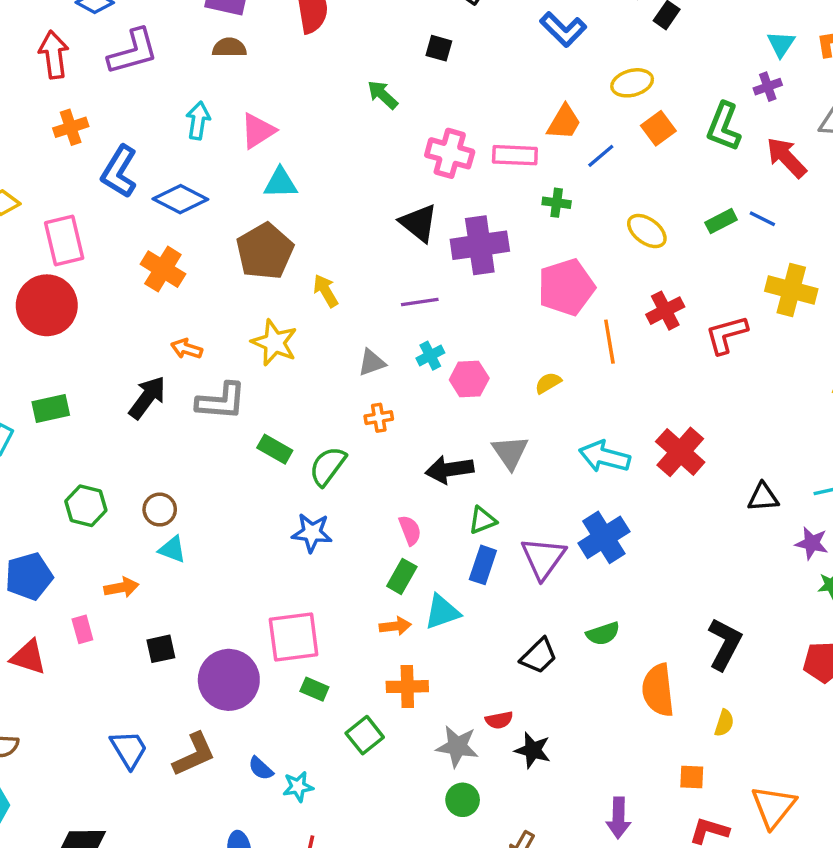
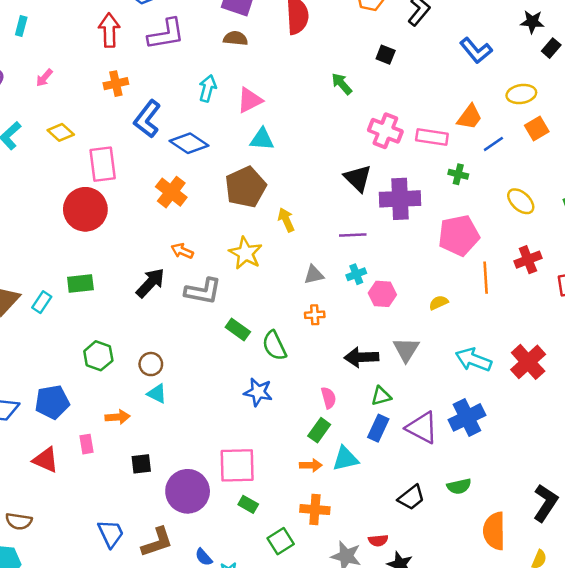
green semicircle: (328, 466) -> (274, 346), turned -68
purple triangle: (543, 558) -> (422, 428), turned -44

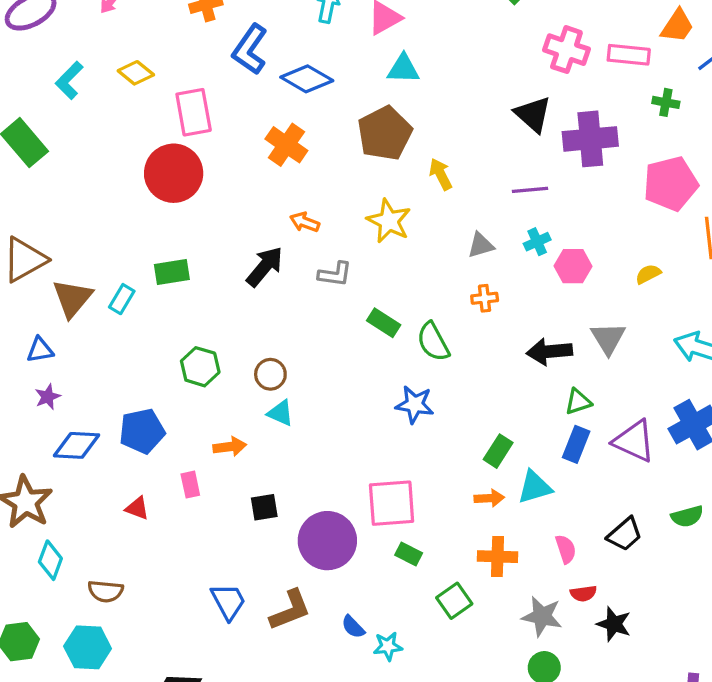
gray L-shape: (203, 291) -> (335, 274), size x0.7
pink semicircle: (329, 398) -> (566, 549), moved
red triangle: (46, 460) -> (137, 508), size x0.7

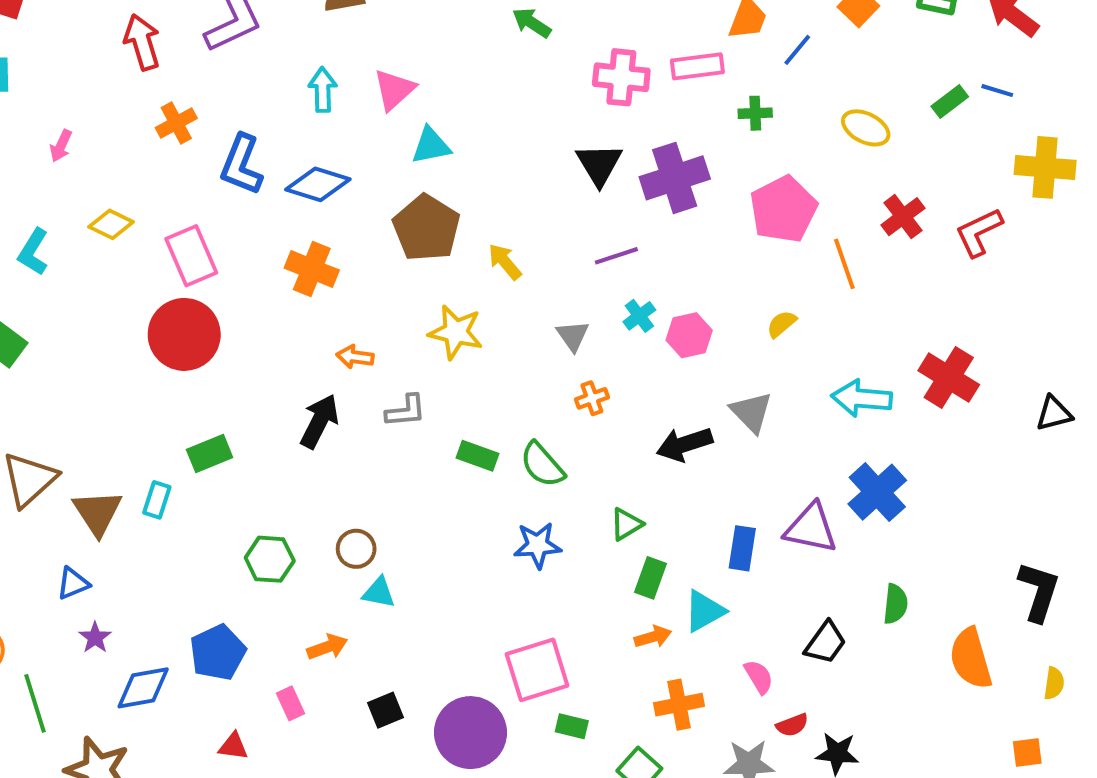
black triangle: (533, 114) -> (599, 164), turned 30
gray triangle: (481, 245) -> (573, 336), turned -36
green triangle: (578, 402) -> (626, 524), moved
green semicircle: (687, 516) -> (895, 604), turned -56

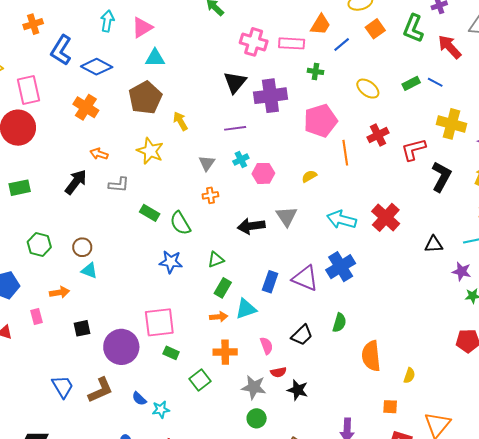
black L-shape: (1039, 591) -> (441, 177), moved

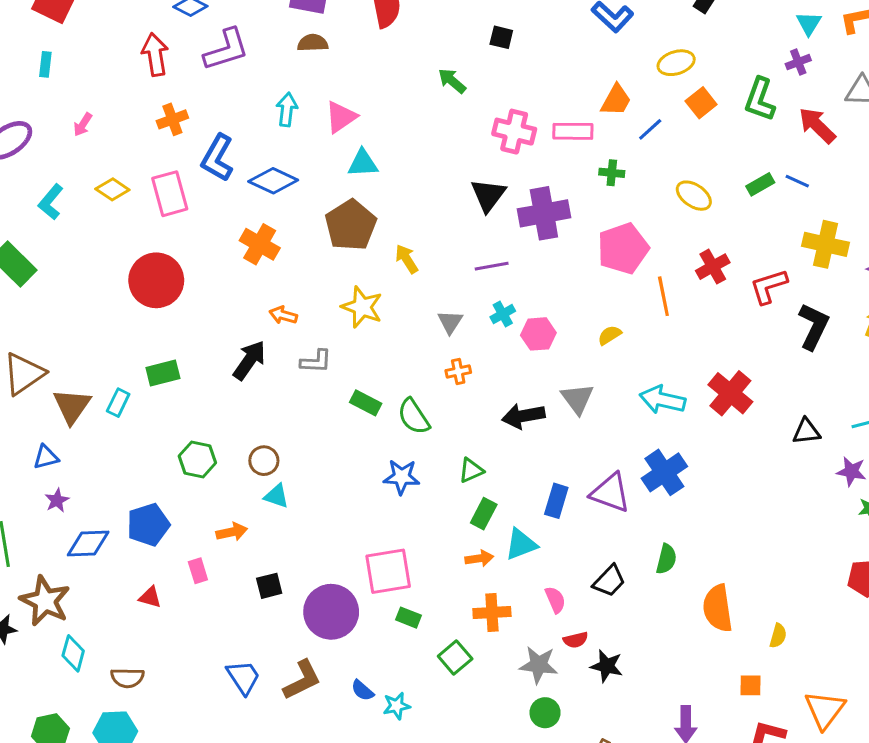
pink rectangle: (29, 90) -> (170, 194), moved

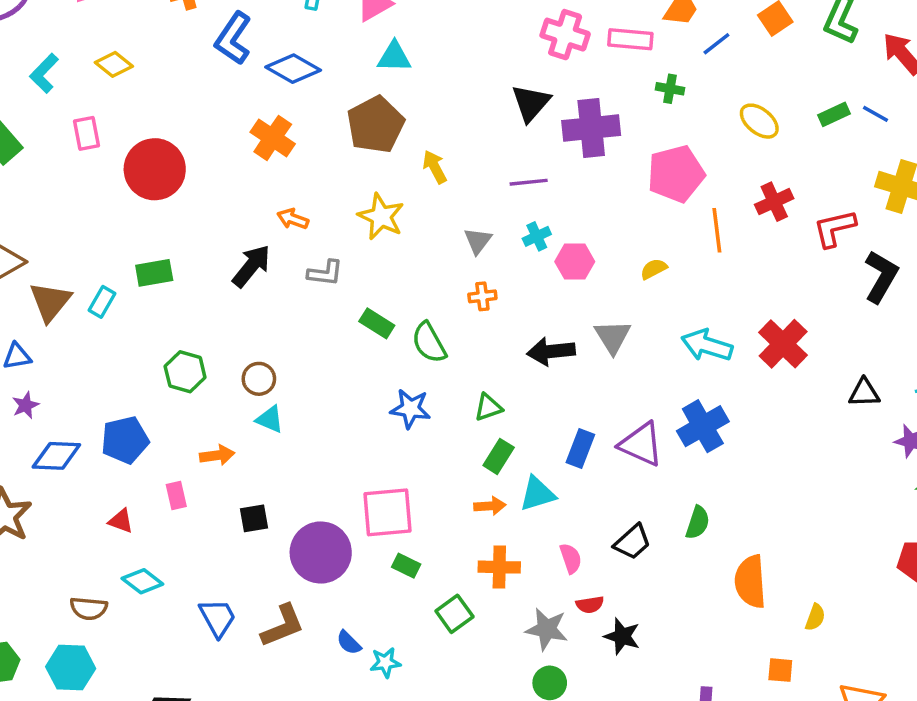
pink rectangle: (170, 194) -> (86, 133), moved, size x0.7
cyan diamond: (73, 653) -> (142, 581), moved, turned -72

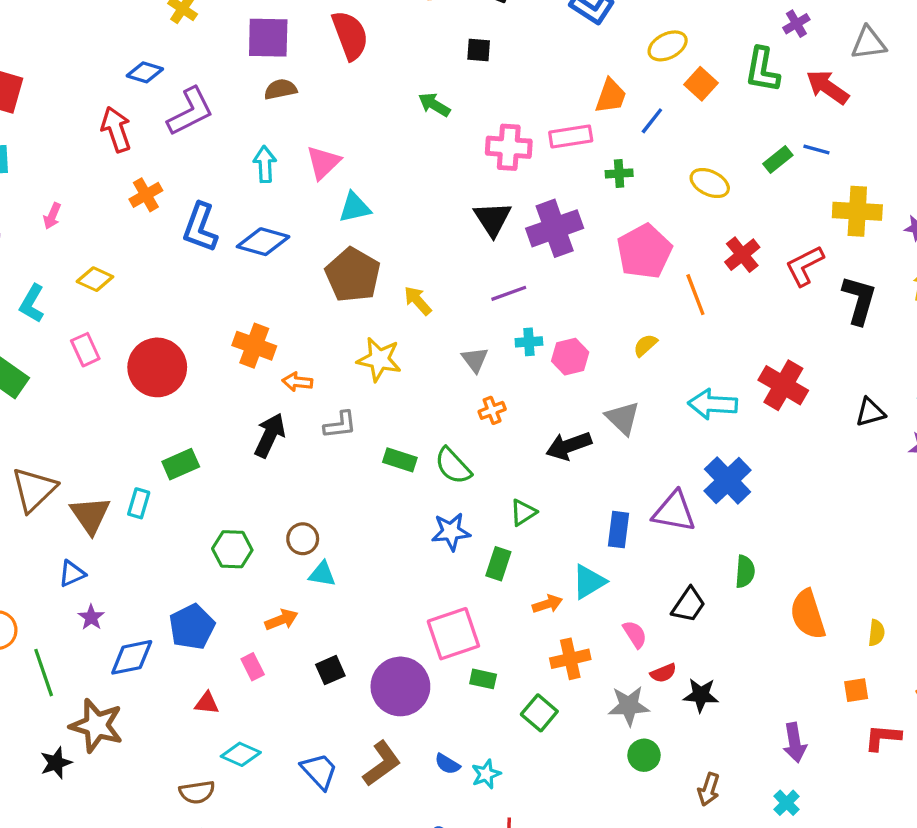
orange cross: (273, 138) -> (254, 346), moved
cyan cross: (537, 236) -> (529, 342), turned 35
green rectangle: (499, 456) -> (498, 564), moved

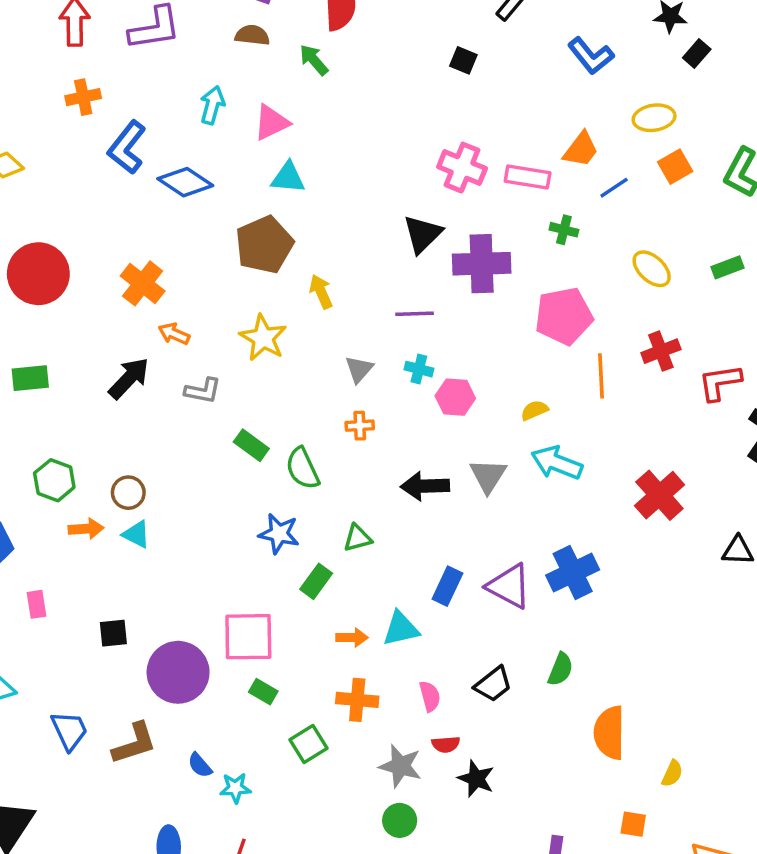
green arrow: (434, 105) -> (314, 60), moved
cyan arrow: (713, 404) -> (557, 463), moved
orange arrow: (281, 620) -> (86, 529), moved

